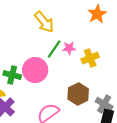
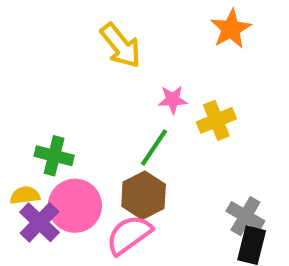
green line: (54, 49) -> (154, 147), moved
pink circle: (35, 70) -> (75, 206), moved
brown hexagon: (78, 94) -> (144, 195), moved

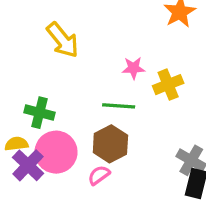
yellow arrow: (121, 46) -> (63, 40), moved
green line: (154, 147) -> (119, 106), turned 60
pink semicircle: (129, 235) -> (99, 175), size x0.6

